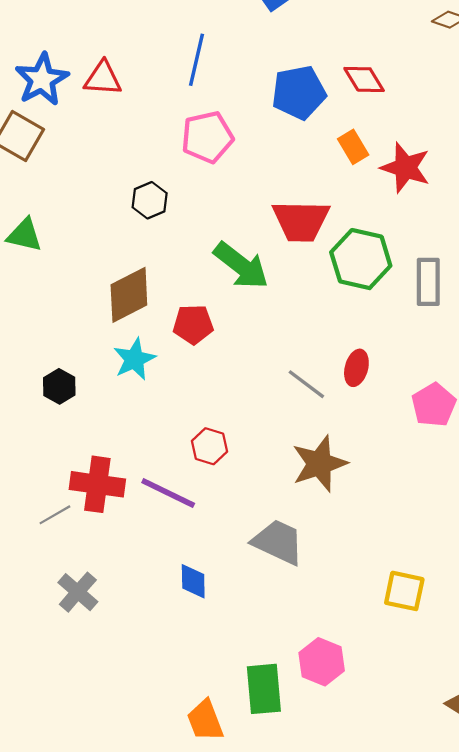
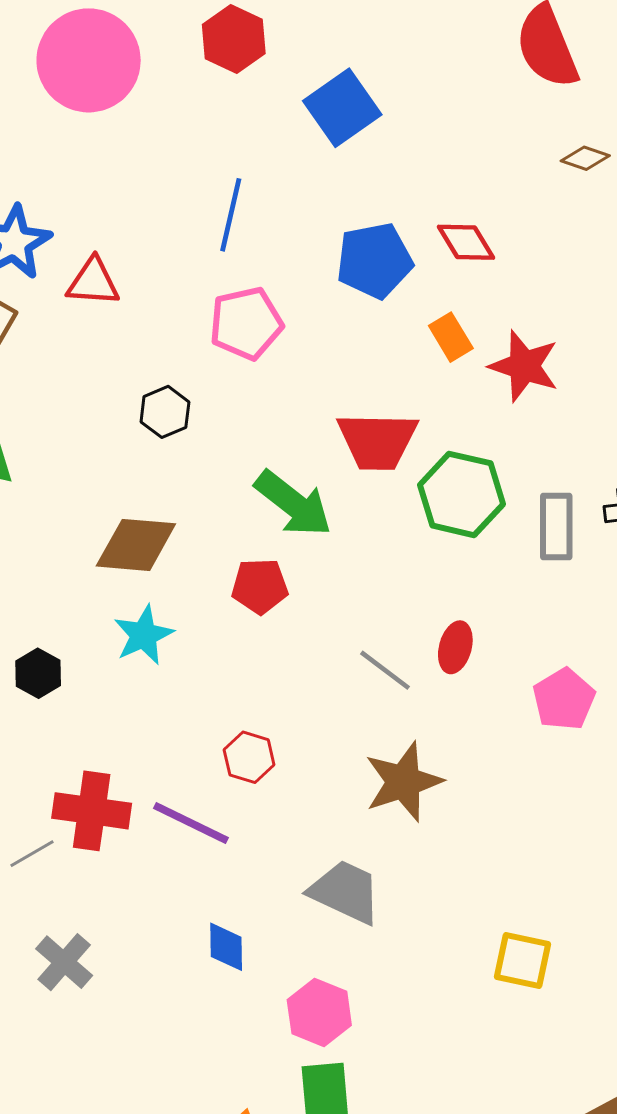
red triangle: (103, 78) -> (93, 282), moved
brown diamond: (129, 295) -> (136, 545), turned 32
red pentagon: (193, 324) -> (260, 586), moved
pink hexagon: (322, 662) -> (319, 1013), moved

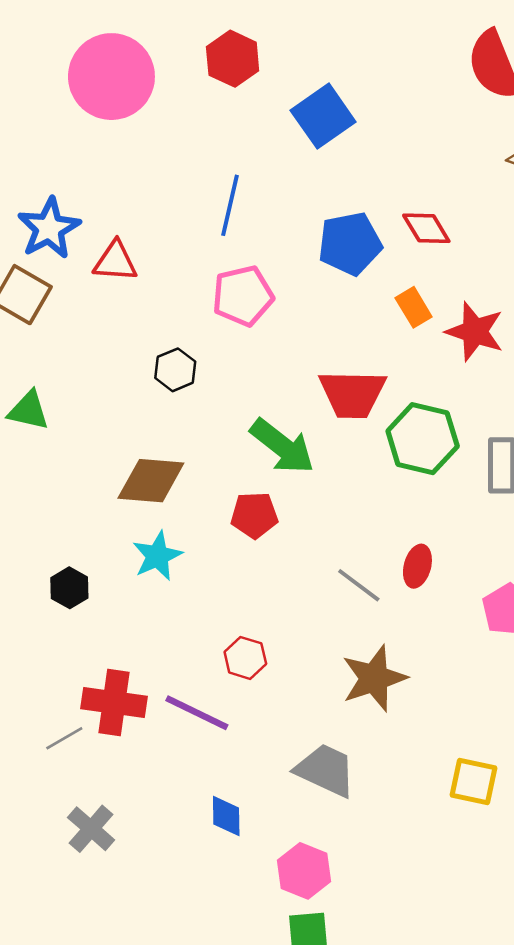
yellow square: (523, 961) -> (474, 782), moved

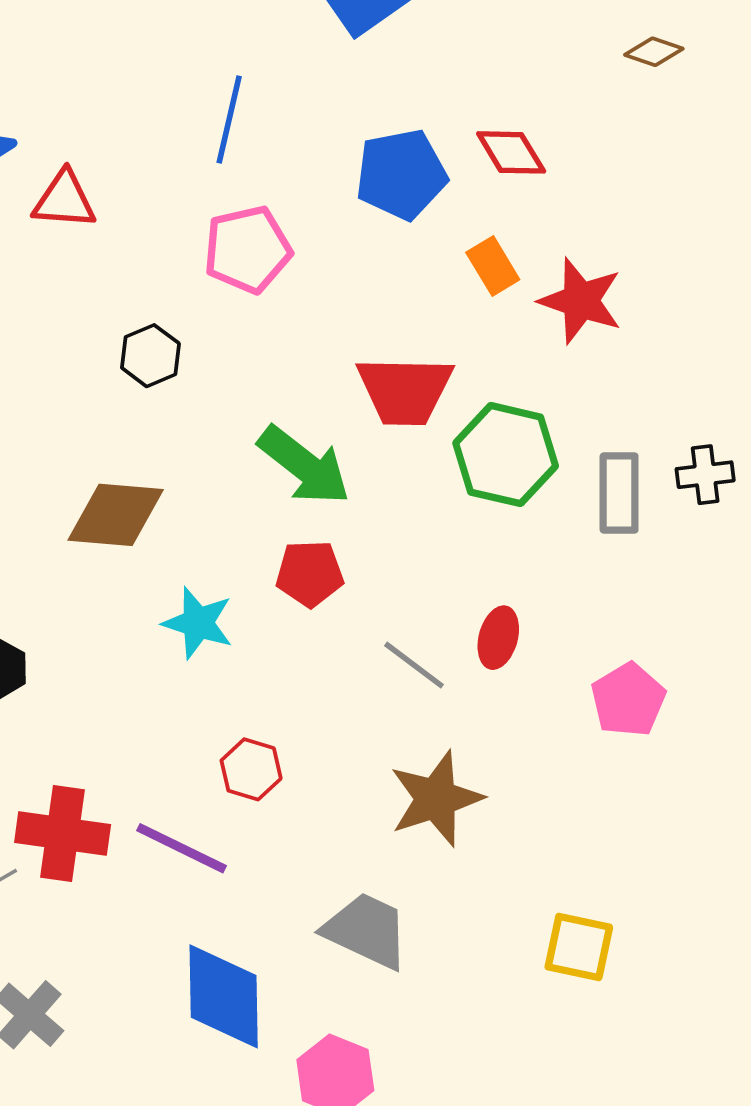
red pentagon: (254, 515) -> (310, 574), moved
cyan star: (157, 556) -> (198, 623), moved, turned -30
blue diamond: (226, 816) -> (224, 996), size x1.8

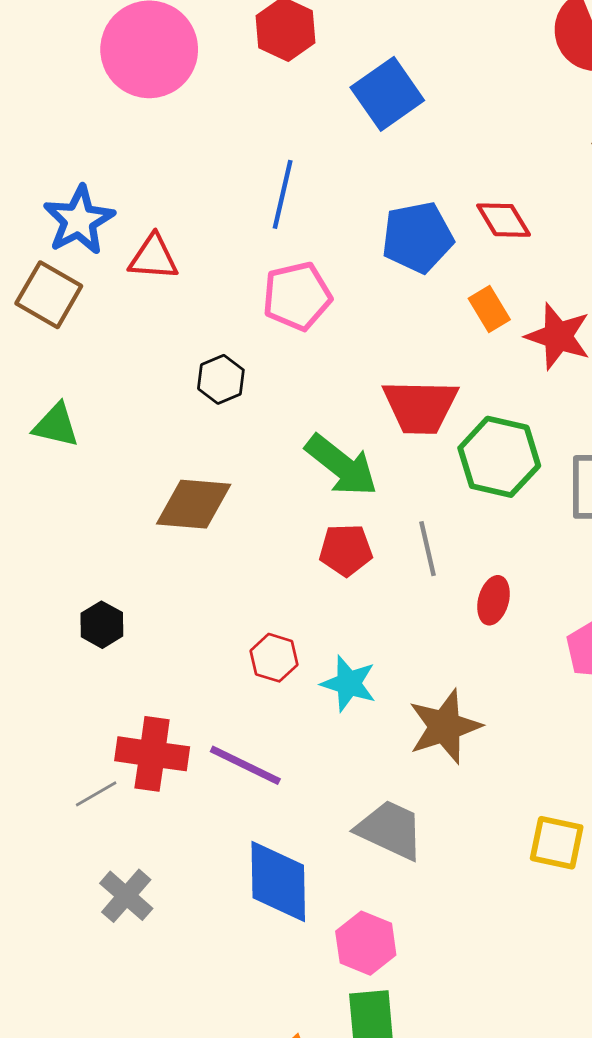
cyan star: (198, 623) -> (349, 683), moved
gray line: (414, 665) -> (428, 549), moved, turned 40
red hexagon: (251, 769) -> (274, 658), moved

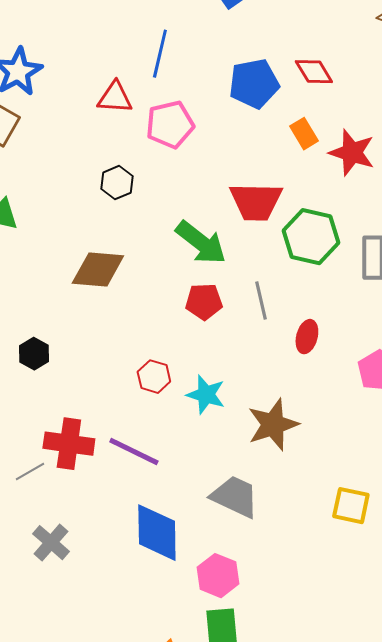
red triangle: (154, 257) -> (115, 98), moved

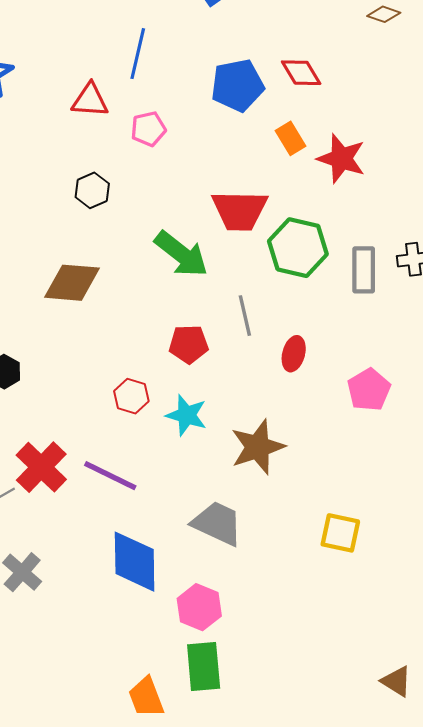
pink pentagon: (170, 125) -> (148, 129), size x0.7
red pentagon: (204, 302) -> (189, 344), moved
red cross: (69, 444) -> (41, 467), turned 36

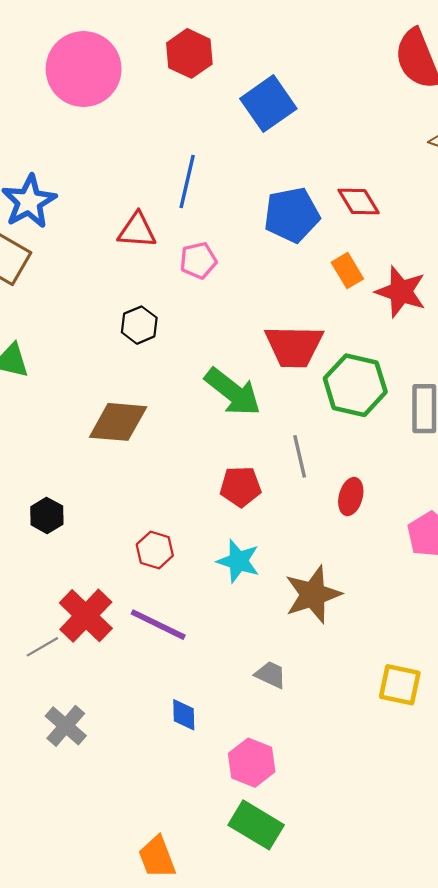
red hexagon: (131, 396) -> (155, 550), moved
gray trapezoid: (217, 523) -> (271, 675), size x0.6
blue diamond: (135, 562) -> (184, 715), size x0.5
green rectangle: (204, 667) -> (256, 825), turned -54
orange trapezoid: (146, 697) -> (157, 857), moved

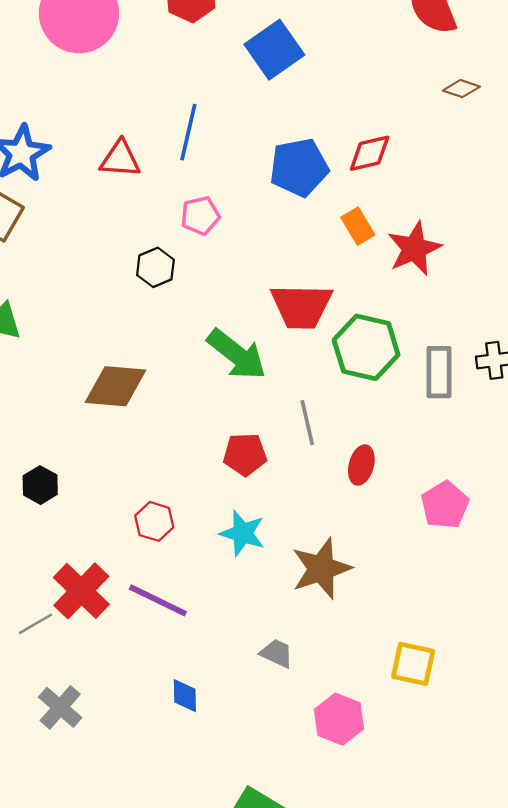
red diamond: (359, 202) -> (370, 153), turned -72
red triangle: (137, 230) -> (120, 159), moved
red star: (401, 292) -> (414, 249), turned 30
black hexagon: (139, 325) -> (155, 267), moved
pink hexagon: (252, 763) -> (339, 719), moved

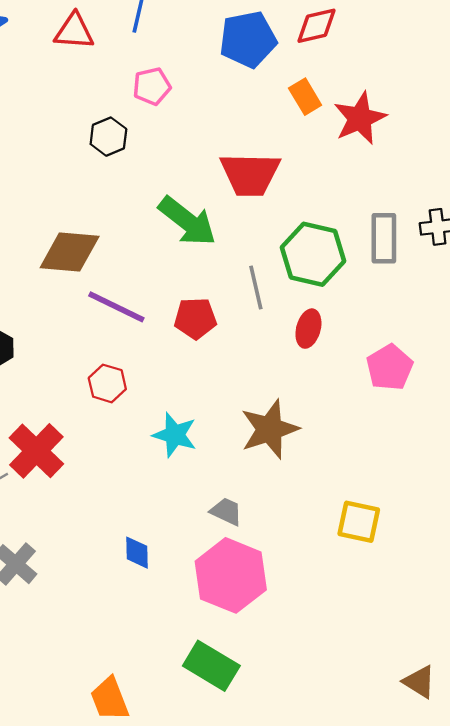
green hexagon: (366, 347) -> (313, 254), moved
cyan star: (243, 533) -> (175, 435), moved
purple line: (158, 600) -> (116, 307), moved
pink hexagon: (339, 719) -> (231, 575), moved, size x1.5

